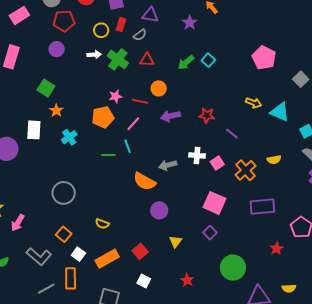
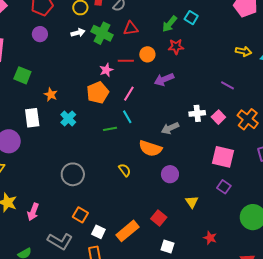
green square: (46, 88) -> (22, 75), moved
red line: (140, 101) -> (126, 61), moved
red star: (207, 115) -> (176, 47), moved
yellow semicircle: (102, 224) -> (125, 170), moved, turned -136

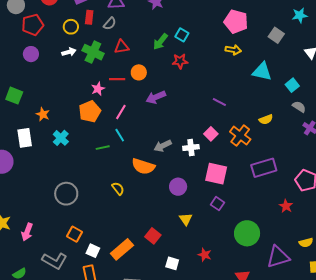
red star: (176, 47) -> (180, 61), moved
yellow arrow: (243, 51) -> (233, 50), moved
white cross: (197, 113) -> (191, 148), moved
purple circle: (170, 174) -> (178, 187), moved
white square: (168, 246) -> (172, 263), moved

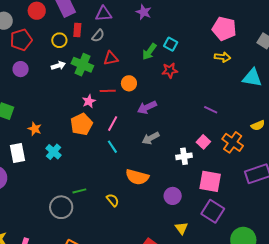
gray arrow: (163, 146) -> (151, 138), moved
green line: (103, 148) -> (79, 191), moved
purple square: (218, 204) -> (213, 211), size x1.6

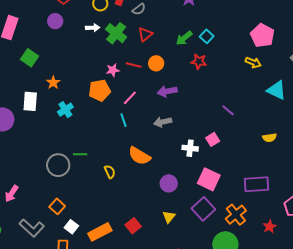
red triangle: (111, 58) -> (145, 34), turned -42
orange cross: (233, 142) -> (236, 215), moved

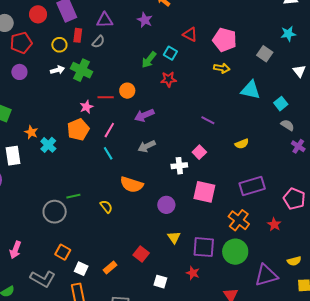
red triangle: (145, 34) -> (190, 34), moved, turned -42
cyan cross: (65, 110) -> (48, 145), moved
yellow semicircle: (269, 138) -> (242, 144), moved
purple square: (203, 209) -> (204, 247), moved, turned -30
orange rectangle: (100, 232) -> (110, 267), size x0.6

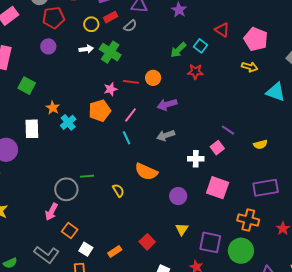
red rectangle: (78, 35) -> (111, 17), turned 48
purple line: (208, 120) -> (228, 130), moved
orange cross: (239, 220) -> (248, 220), turned -30
pink arrow: (15, 250) -> (51, 212), moved

